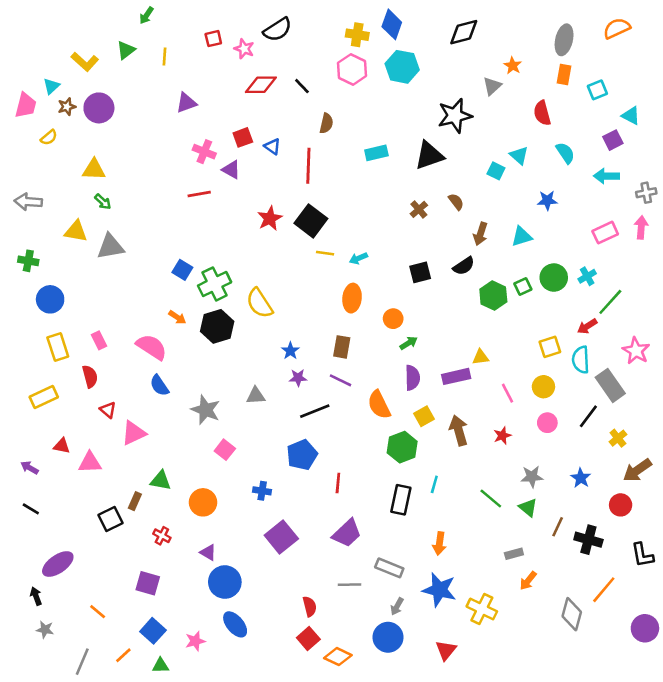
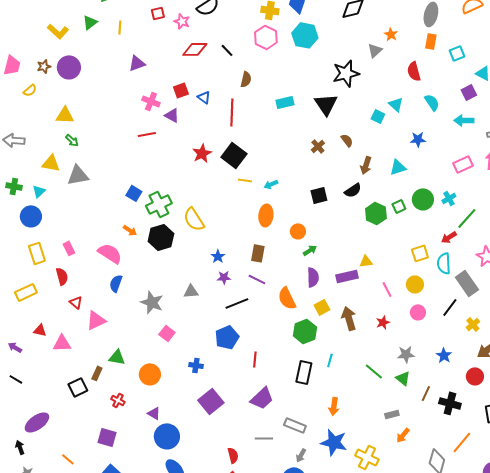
cyan triangle: (51, 86) -> (39, 191), moved
black triangle: (429, 155) -> (326, 104), turned -45
blue semicircle: (159, 385) -> (116, 283), turned 54

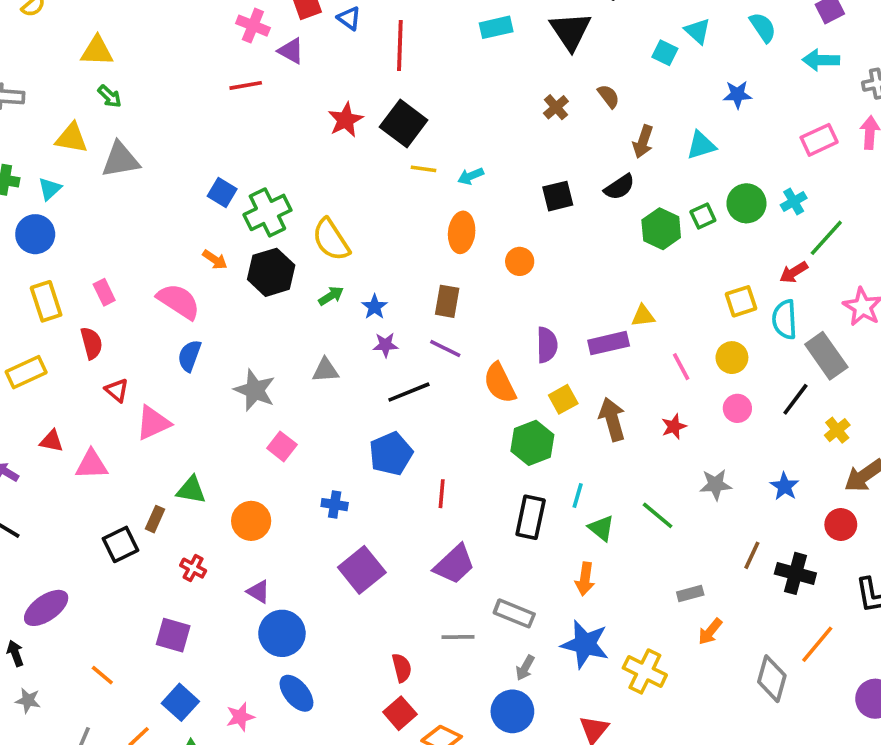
green arrow: (310, 250) -> (331, 296), moved
green triangle: (403, 378) -> (601, 528), moved

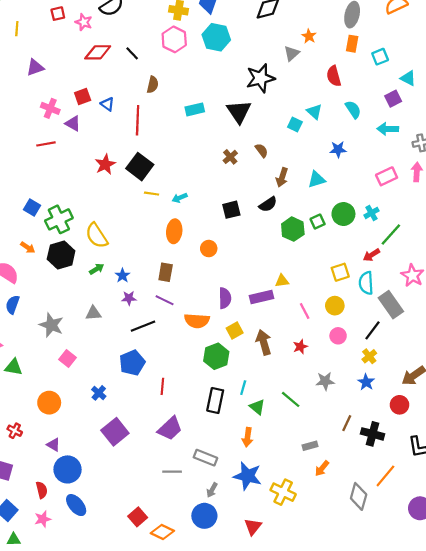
orange semicircle: (500, 383) -> (197, 321), turned -60
yellow cross: (837, 430) -> (369, 356), moved
green triangle: (191, 490) -> (14, 367), moved
blue cross: (335, 505) -> (99, 393), turned 32
red semicircle: (402, 668) -> (42, 490), moved

